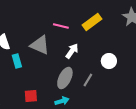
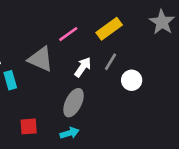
pink line: (61, 26) -> (68, 34), turned -49
gray line: (88, 80) -> (110, 62), moved

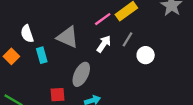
pink line: (68, 34) -> (103, 19), moved
gray ellipse: (74, 103) -> (81, 74), moved

